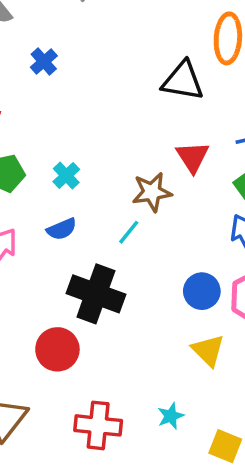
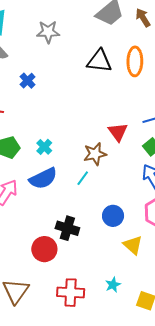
black triangle: (183, 81) -> (99, 61), moved
blue semicircle: (62, 229) -> (43, 178), size x1.6
blue circle: (202, 291) -> (113, 216), moved
black cross: (96, 294) -> (67, 228), moved, size x0.7

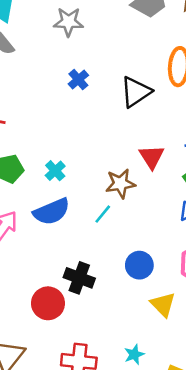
black triangle: (99, 61) -> (136, 92), moved, turned -44
blue cross: (28, 81) -> (78, 80), moved

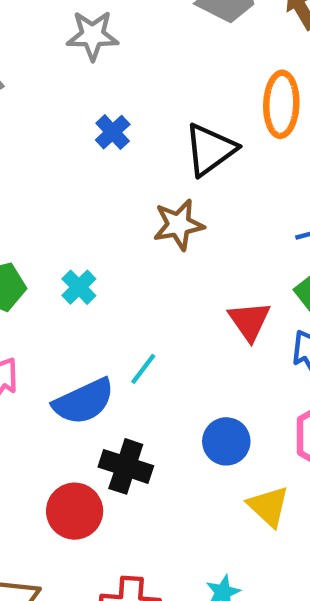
red triangle: (152, 157) -> (249, 321), moved
brown star: (120, 184) -> (179, 225), moved
blue semicircle: (52, 212) -> (84, 401), moved
cyan line: (103, 214) -> (143, 369), moved

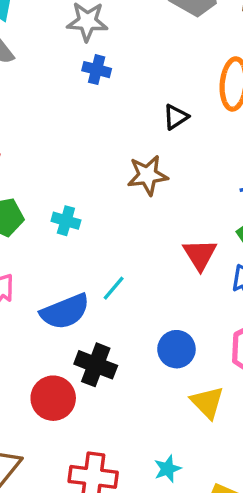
blue cross: (113, 132) -> (97, 70), moved, turned -36
black triangle: (210, 150) -> (176, 117), size x0.6
cyan cross: (79, 287) -> (66, 221), turned -32

